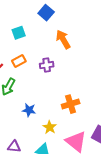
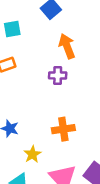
purple cross: (47, 65) -> (58, 75), moved

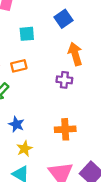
yellow star: (32, 154) -> (25, 149), moved

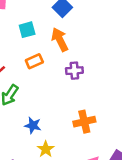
orange arrow: (75, 54) -> (60, 40), moved
orange rectangle: (19, 66) -> (34, 61), moved

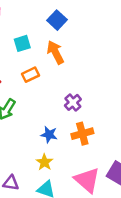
purple cross: (74, 71) -> (73, 102), moved, turned -35
blue star: (33, 125) -> (49, 135), moved

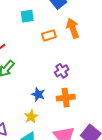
orange arrow: (55, 52) -> (73, 28), moved
orange rectangle: (30, 75) -> (49, 35), moved

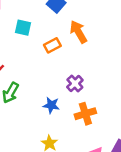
cyan square: (27, 16) -> (23, 28), turned 32
blue star: (38, 94) -> (51, 105), moved

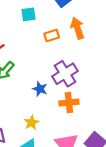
cyan square: (23, 28) -> (29, 14), turned -32
purple cross: (75, 84) -> (65, 74), size x1.6

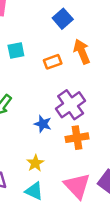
cyan square: (29, 14) -> (16, 50), moved

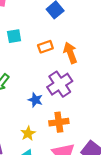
orange arrow: (82, 52) -> (70, 53), moved
orange cross: (77, 138) -> (59, 122), moved

